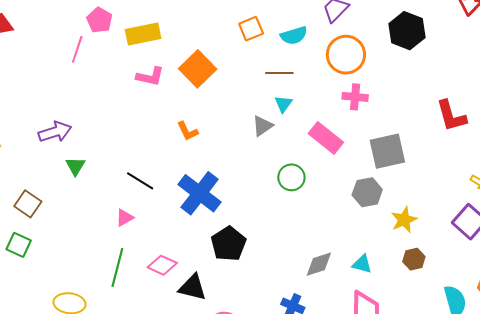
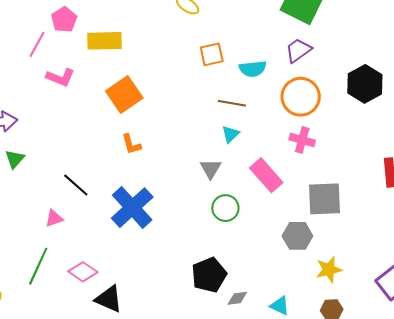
orange square: (198, 69) -> (124, 95), moved
pink L-shape: (150, 76) -> (60, 77), moved
gray triangle: (262, 126) -> (211, 169), moved, turned -35
black pentagon: (229, 244) -> (209, 275), moved
gray diamond: (319, 264) -> (237, 298), size x0.7

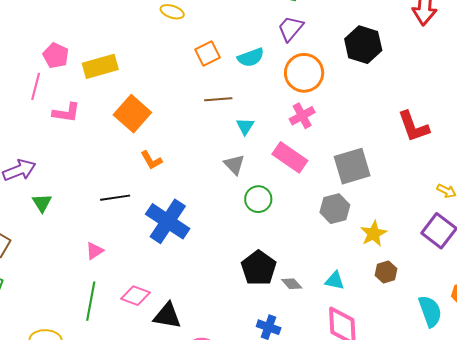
brown line: (232, 103) -> (218, 99), moved
pink cross: (302, 140) -> (302, 116), moved, turned -30
black line: (76, 185) -> (115, 198), moved, turned -36
gray diamond: (237, 298) -> (292, 284), turned 70

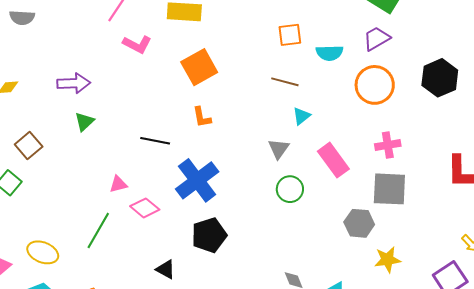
pink cross: (302, 116) -> (388, 145), moved
black pentagon: (259, 268) -> (209, 235), moved
pink diamond: (136, 296) -> (145, 208), moved
black triangle: (167, 316) -> (166, 269), size x0.7

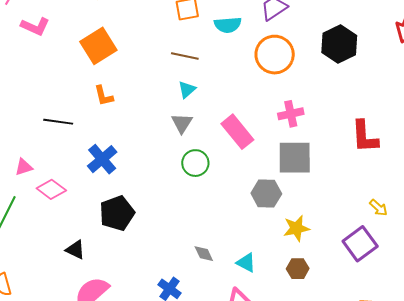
cyan triangle: (301, 116) -> (187, 90), moved
blue cross: (197, 180) -> (102, 159), size x0.7

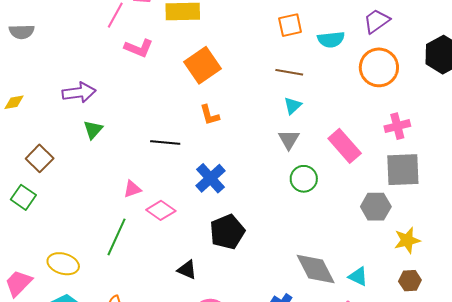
gray diamond: (204, 254) -> (316, 269), size x2.0

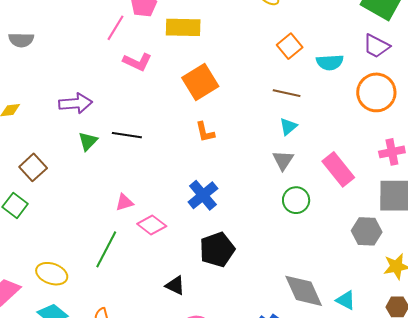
purple trapezoid: (377, 21) -> (376, 46), turned -120
orange square: (290, 25) -> (290, 46), turned -30
black line: (165, 143) -> (127, 135), moved

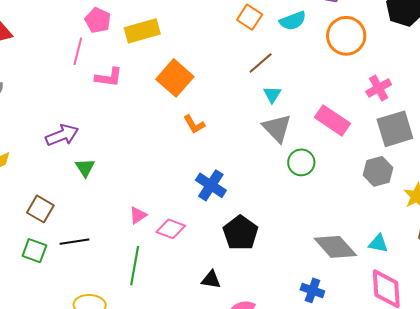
brown line: (287, 93) -> (261, 63), turned -36
black line: (127, 135) -> (75, 242), moved
gray triangle: (283, 160) -> (277, 128), size x1.4

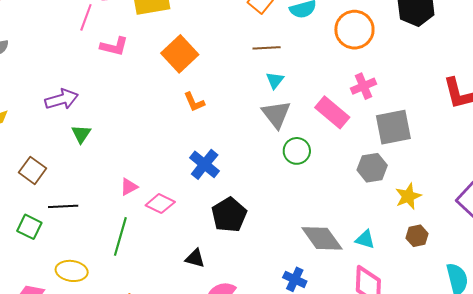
brown line: (261, 63) -> (267, 48), turned 32
pink cross: (379, 88) -> (363, 86), moved
green square: (34, 251) -> (29, 227), moved

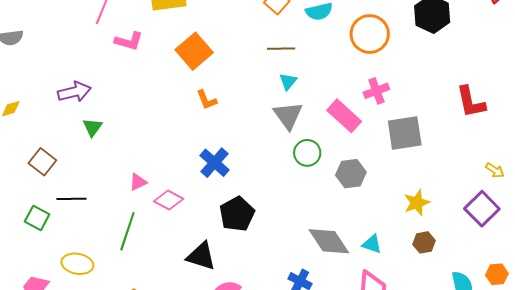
gray hexagon: (372, 168) -> (351, 174), moved
black triangle: (195, 258) -> (201, 256), size x1.5

